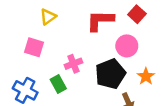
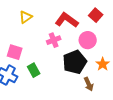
red L-shape: (100, 21) -> (67, 20), turned 35
pink square: (34, 47) -> (15, 52), moved
pink cross: (73, 64) -> (54, 40), moved

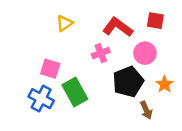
red square: (96, 15) -> (155, 21), turned -32
green rectangle: (34, 70) -> (75, 92), size x1.5

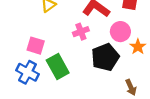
orange star: (164, 84) -> (138, 47), moved
brown arrow: (146, 110) -> (131, 87), moved

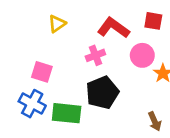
black pentagon: (105, 57) -> (102, 93), moved
green rectangle: (58, 66) -> (67, 113), moved, turned -55

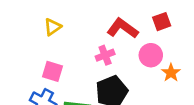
red square: (153, 21) -> (162, 22), turned -30
yellow triangle: (57, 24) -> (53, 27), moved

